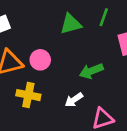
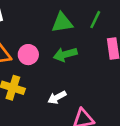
green arrow: (91, 71) -> (65, 54), moved

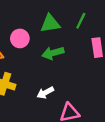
pink circle: (28, 55) -> (20, 38), moved

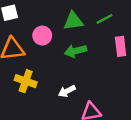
green line: (81, 21) -> (104, 19), turned 35

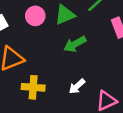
pink circle: (42, 36) -> (35, 16), moved

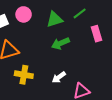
pink circle: (35, 16) -> (24, 14), moved

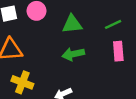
green line: (80, 13) -> (113, 24), moved

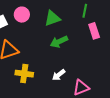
green line: (113, 24) -> (85, 11), turned -40

